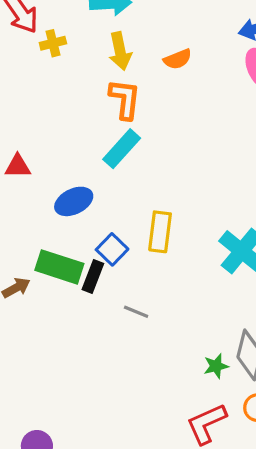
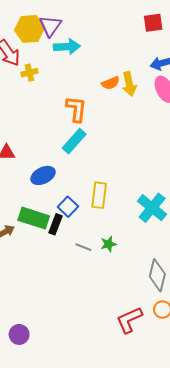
yellow arrow: (120, 51) -> (129, 84), moved
green star: (216, 366) -> (108, 244), moved

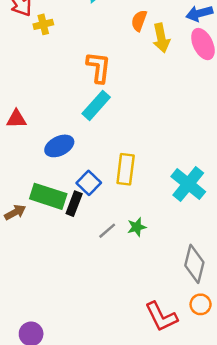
orange semicircle: (111, 83) -> (139, 21), moved, turned 132
gray line: (84, 247) -> (107, 231), turned -63
red L-shape: (129, 320) -> (161, 317), turned -92

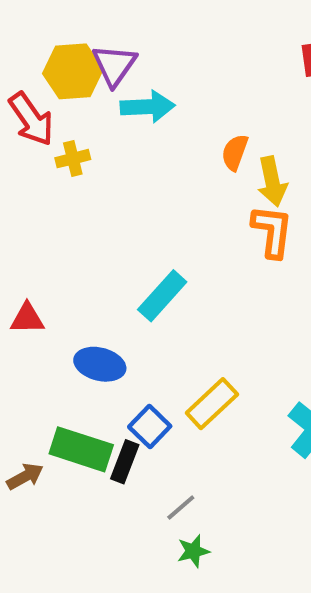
orange L-shape: (99, 67) -> (272, 231), moved
blue ellipse: (59, 146) -> (100, 364), turned 40
yellow rectangle: (126, 169) -> (212, 404), turned 40
green star: (137, 227) -> (193, 551), moved

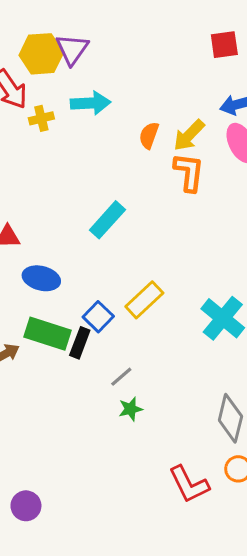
cyan arrow: (148, 107) -> (91, 103), moved
orange semicircle: (235, 152) -> (149, 135), moved
yellow arrow: (272, 181) -> (189, 135), turned 56
blue ellipse: (100, 364) -> (41, 278), moved

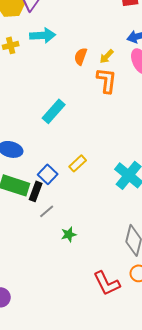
yellow arrow: (189, 135) -> (107, 56), size x0.7
yellow rectangle: (144, 300) -> (78, 163), size x0.7
gray line: (121, 377) -> (47, 211), moved

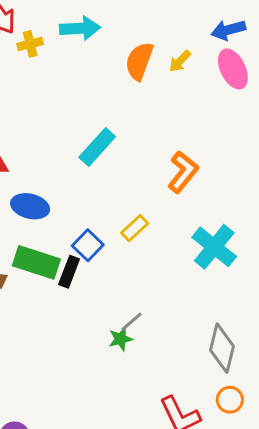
orange semicircle: (81, 56) -> (139, 61), size x1.4
orange L-shape: (107, 80) -> (183, 172), moved, turned 32
gray line: (47, 211) -> (132, 322), moved

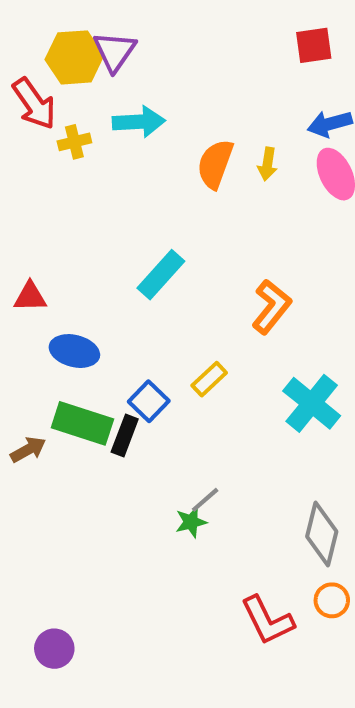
yellow arrow: (180, 61) -> (267, 164), turned -35

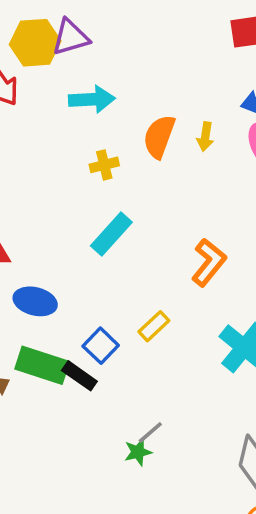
purple triangle: (115, 51) -> (71, 37), turned 39
yellow cross: (74, 142) -> (104, 165), moved
black rectangle: (125, 435) -> (79, 376), turned -76

